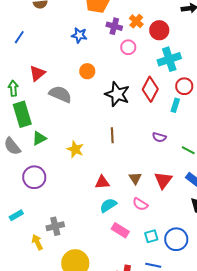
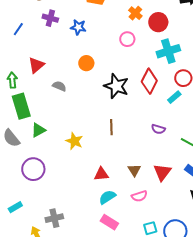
purple cross: (114, 26) -> (50, 18), moved
gray semicircle: (60, 94) -> (59, 86), size x0.6
cyan rectangle: (175, 105) -> (174, 97), turned 32
pink semicircle: (140, 204) -> (139, 196), turned -49
pink rectangle: (120, 230) -> (109, 222), moved

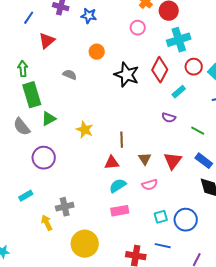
red triangle: (36, 65) -> (47, 41), moved
cyan rectangle: (174, 97) -> (179, 92), moved
brown line: (111, 127) -> (122, 140), moved
pink rectangle: (109, 222) -> (120, 211), turned -42

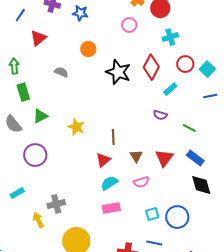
cyan cross: (179, 40) -> (170, 37), size x0.7
green rectangle: (32, 95) -> (23, 92), size x0.7
red triangle: (112, 163) -> (103, 160), turned -35

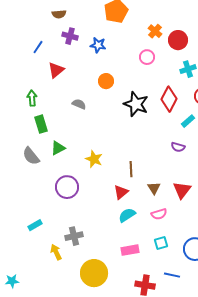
purple circle: (35, 155) -> (67, 187), moved
pink rectangle: (111, 208) -> (130, 250), moved
cyan square: (152, 214) -> (161, 243), moved

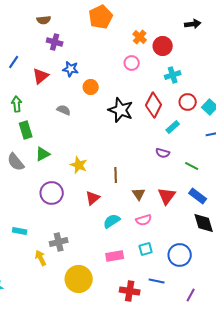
blue star: (98, 45) -> (71, 69), moved
blue line: (38, 47) -> (14, 62), moved
red triangle: (121, 192) -> (93, 198), moved
cyan rectangle: (35, 225) -> (20, 231), turned 40

